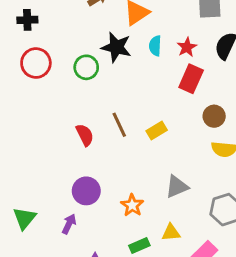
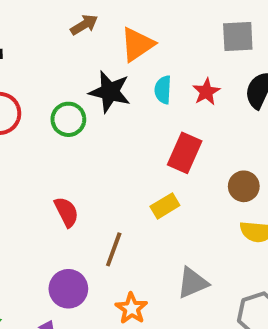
red rectangle: (191, 79) -> (185, 153), moved
brown line: (119, 125) -> (114, 249), moved, turned 45

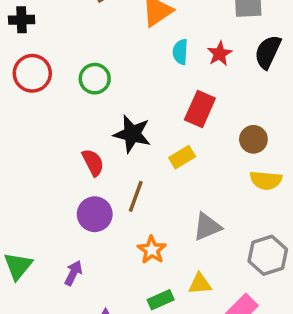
black star: (110, 92) -> (132, 134), moved
purple circle: (68, 289) -> (95, 214), moved

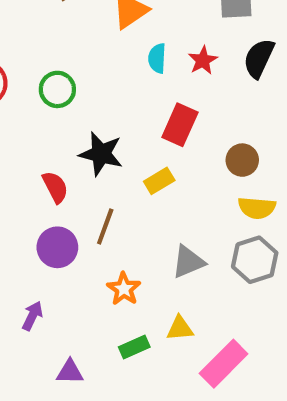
gray hexagon: (268, 255) -> (255, 260), moved

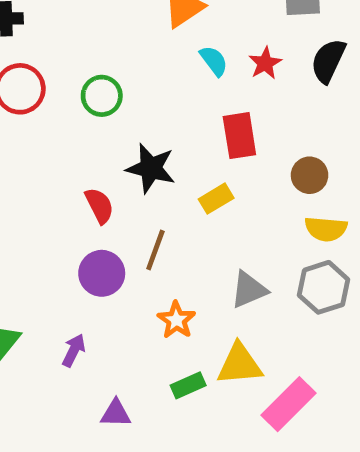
cyan semicircle: (157, 58) -> (214, 61), turned 140
red rectangle: (180, 125) -> (239, 136), turned -33
yellow triangle: (180, 328) -> (239, 364), size x1.5

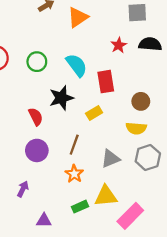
cyan semicircle: (214, 61) -> (77, 65), moved, size x1.5
black semicircle: (328, 61) -> (150, 44), turned 70
black star: (151, 168) -> (61, 98), turned -30
yellow semicircle: (326, 229) -> (136, 128), moved
brown line: (155, 250) -> (74, 145), moved

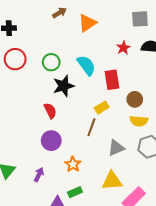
black star: (61, 98) -> (64, 86), moved
brown circle: (141, 101) -> (135, 99), moved
brown line: (74, 145) -> (91, 127), moved
orange star: (74, 174) -> (73, 164), moved
green rectangle: (80, 207) -> (75, 192), moved

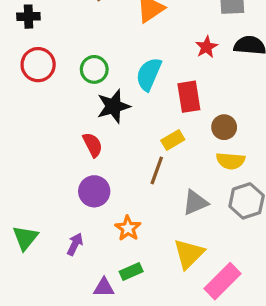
cyan semicircle: (86, 65) -> (149, 74), turned -120
yellow triangle: (112, 181) -> (189, 254), turned -40

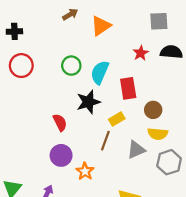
green circle: (94, 69) -> (71, 66), moved
black star: (113, 106) -> (88, 102), moved
gray triangle: (195, 203) -> (136, 150), moved
orange star: (128, 228) -> (85, 171), moved

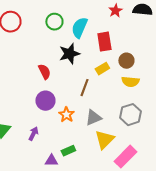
yellow rectangle: (117, 119) -> (102, 69), moved
gray triangle: (136, 150) -> (93, 118), moved
gray hexagon: (169, 162) -> (130, 115), moved

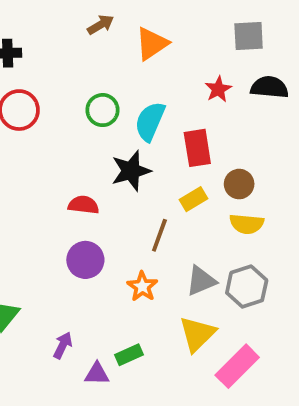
red semicircle: (44, 72) -> (84, 205), turned -56
orange star: (66, 115) -> (142, 286), moved
gray triangle: (93, 118) -> (201, 281), moved
purple arrow: (33, 134) -> (63, 345), moved

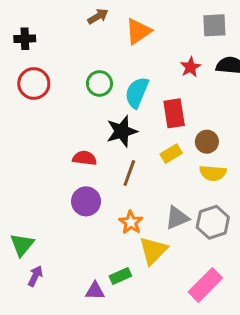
brown line: (159, 235) -> (129, 173), moved
yellow triangle: (197, 334) -> (153, 251), moved
purple arrow: (63, 345) -> (35, 276), moved

